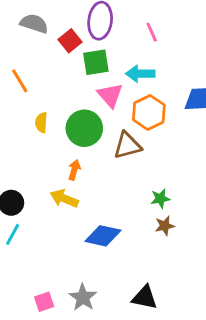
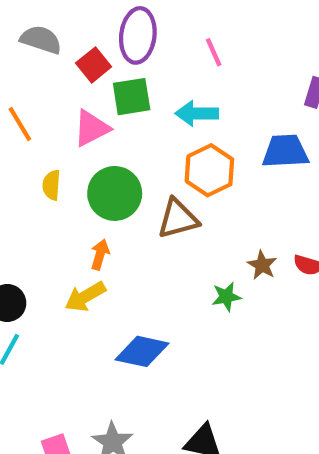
pink triangle: (110, 95) -> (91, 128), moved, turned 44
yellow arrow: (64, 198) -> (85, 297), turned -52
brown star: (165, 226) -> (262, 265), moved, turned -30

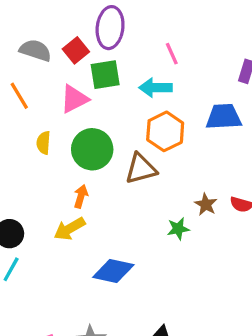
gray semicircle: (41, 40) -> (35, 50), moved
pink line: (214, 52) -> (172, 54), moved

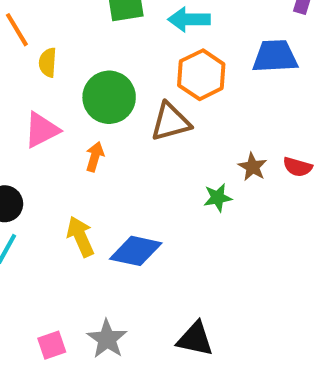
pink triangle: (74, 99) -> (42, 130), moved
yellow semicircle: (44, 143) -> (48, 62), moved
yellow arrow: (69, 229) -> (80, 237), moved, turned 96

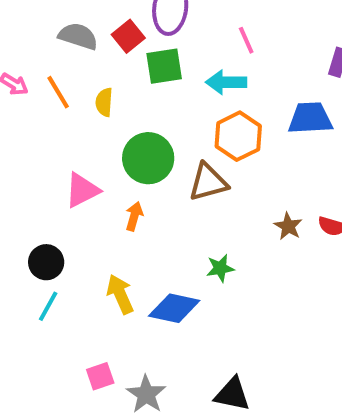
yellow semicircle: (48, 62) -> (104, 102), moved
green star: (218, 198) -> (220, 268), moved
pink square: (52, 345) -> (100, 376), moved

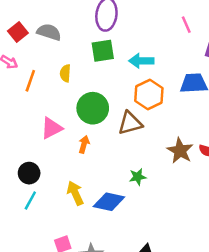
red square: (128, 36) -> (18, 32), moved
pink line: (246, 40) -> (186, 25), moved
orange line: (58, 92) -> (30, 81), moved, turned 50
brown star: (288, 226) -> (180, 151), size x1.5

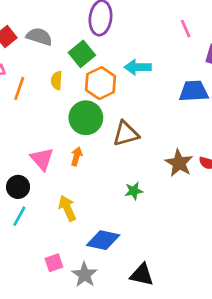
green square: (103, 51) -> (82, 54), moved, turned -30
orange hexagon: (149, 94) -> (100, 83), moved
pink triangle: (52, 128) -> (42, 159), moved, turned -45
blue diamond: (109, 202) -> (103, 240), moved

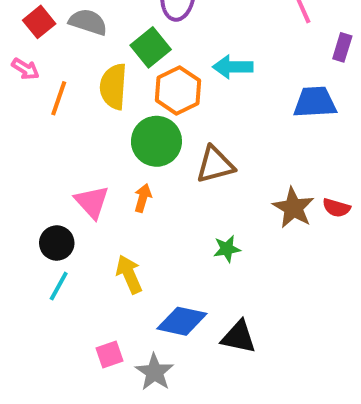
yellow semicircle: (57, 80) -> (113, 87), size x1.6
black triangle: (142, 275) -> (239, 337), moved

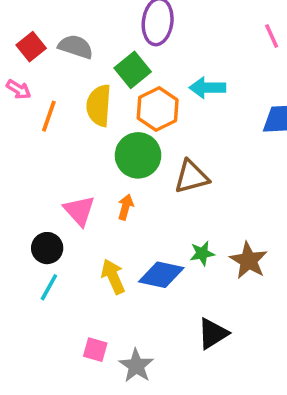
brown star: (293, 208) -> (249, 261), moved
blue diamond: (182, 321) -> (161, 275), moved
black triangle: (239, 337) -> (213, 334), turned -44
pink square: (110, 354) -> (95, 350), turned 35

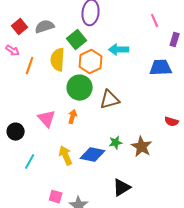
gray semicircle: (76, 47) -> (45, 27), turned -36
black circle: (47, 248) -> (16, 132), moved

